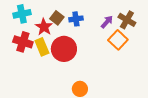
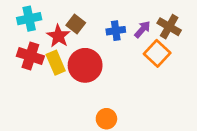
blue cross: (76, 19) -> (116, 31), moved

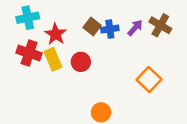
brown square: (76, 24) -> (92, 27), moved
orange square: (157, 53) -> (149, 80), moved
red circle: (85, 65) -> (81, 62), size x0.6

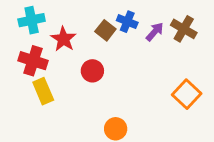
blue cross: (110, 29) -> (127, 22), moved, turned 30
yellow rectangle: (53, 59) -> (43, 91), moved
orange square: (149, 80) -> (187, 94), moved

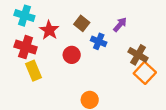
cyan cross: (32, 20) -> (24, 16), turned 30
blue cross: (127, 22) -> (99, 41), moved
brown cross: (184, 29) -> (138, 55), moved

